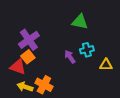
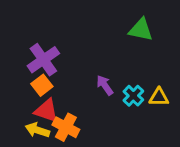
green triangle: (80, 22) -> (141, 30), moved
cyan cross: (87, 50) -> (133, 96), moved, turned -32
red triangle: (18, 67) -> (46, 111), moved

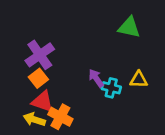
cyan cross: (133, 96) -> (111, 88), moved, turned -30
yellow triangle: (159, 97) -> (139, 80), moved

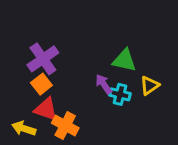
green triangle: (129, 27) -> (124, 60), moved
yellow triangle: (139, 80) -> (150, 86), turned -36
yellow arrow: (34, 119) -> (24, 128), moved

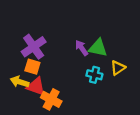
orange square: (41, 84) -> (32, 67), turned -35
purple arrow: (104, 84) -> (82, 48), moved
yellow arrow: (24, 128) -> (20, 82), moved

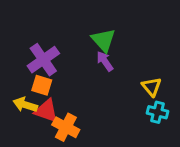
green triangle: (98, 48) -> (103, 40), moved, turned 36
yellow triangle: (118, 68) -> (151, 87), turned -35
cyan cross: (94, 75) -> (157, 112), moved

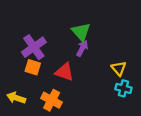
purple arrow: (105, 61) -> (82, 48), turned 63
yellow arrow: (25, 105) -> (16, 98), moved
red triangle: (46, 111) -> (65, 72), moved

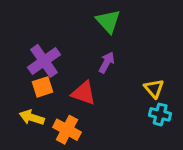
green triangle: (81, 32) -> (108, 21), moved
orange square: (33, 67) -> (42, 87), turned -35
yellow arrow: (16, 98) -> (32, 117), moved

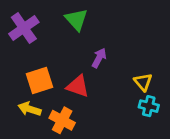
green triangle: (108, 21) -> (76, 20), moved
purple cross: (44, 61) -> (24, 28), moved
orange square: (42, 87) -> (39, 81), size x1.4

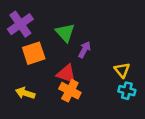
green triangle: (76, 20) -> (65, 33), moved
orange square: (39, 81) -> (34, 53), moved
orange cross: (62, 120) -> (70, 91), moved

